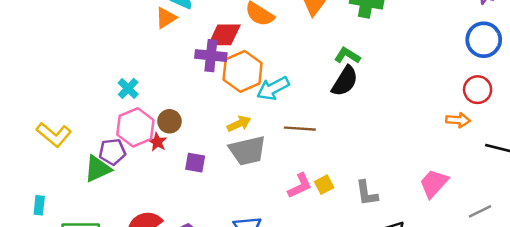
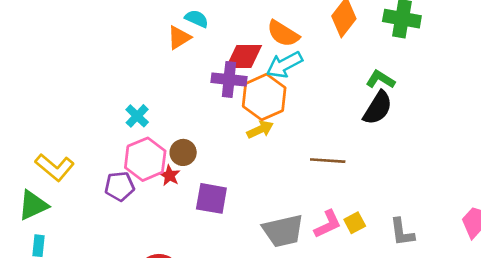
cyan arrow: (273, 88) -> (284, 65), moved
yellow arrow: (239, 124) -> (260, 130), moved
gray trapezoid: (247, 151) -> (283, 231), moved
purple square: (195, 163) -> (211, 198), size x1.4
green triangle: (98, 169) -> (33, 205), moved

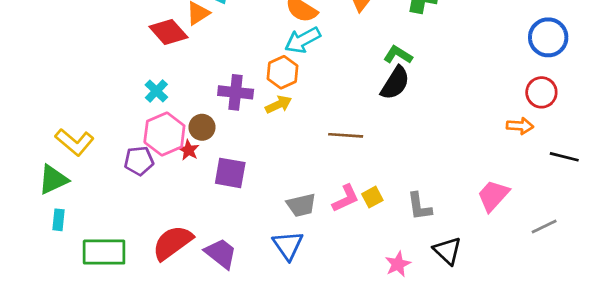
red diamond: (244, 57) -> (168, 32), moved, turned 48
purple cross: (229, 79) -> (236, 92), moved
orange hexagon: (264, 97) -> (282, 72), size x0.7
gray trapezoid: (283, 231) -> (301, 205), size x0.7

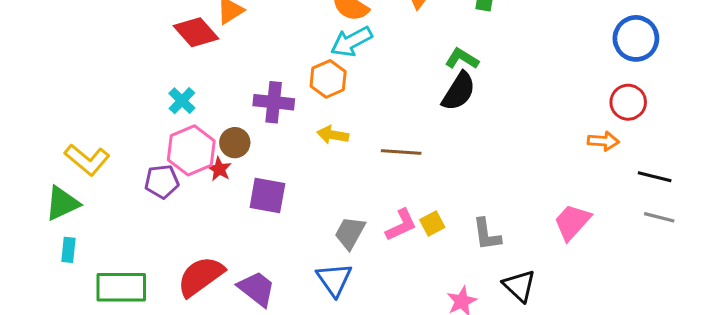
yellow arrow: (278, 104) -> (333, 135), moved, turned -145
gray trapezoid: (301, 205) -> (350, 233), turned 132
gray line: (544, 227) -> (659, 217), moved, turned 40

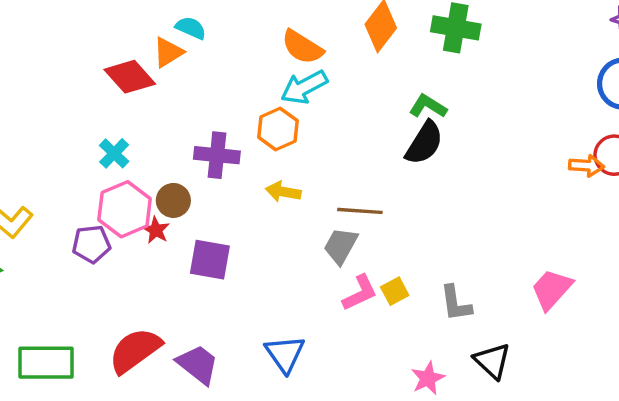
orange arrow: (603, 141) -> (586, 166), moved
gray trapezoid: (350, 233) -> (341, 246), moved

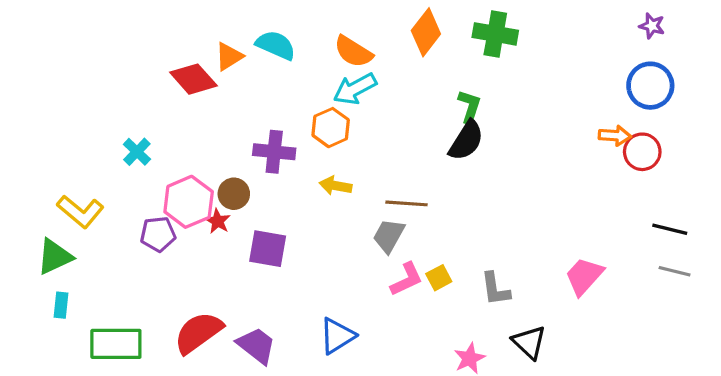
cyan semicircle: (191, 28) -> (276, 45), moved, size x1.4
green L-shape: (428, 106) -> (470, 107), turned 76
cyan cross: (114, 153) -> (137, 152), moved
orange arrow: (586, 166) -> (615, 136), moved
blue triangle: (285, 354) -> (337, 336), turned 33

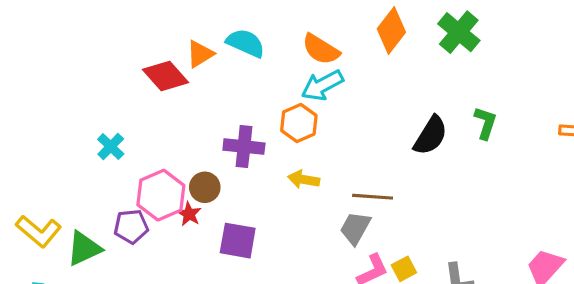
green cross: (495, 34) -> (459, 32), turned 30
green L-shape: (470, 107) -> (485, 123), moved
yellow L-shape: (80, 211) -> (39, 231), moved
green triangle: (55, 257) -> (84, 248), moved

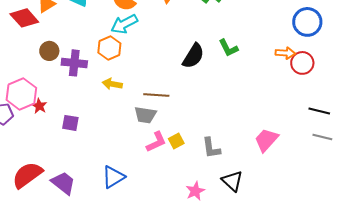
green L-shape: (485, 123) -> (228, 48), turned 135
brown circle: (205, 187) -> (49, 51), moved
gray trapezoid: (355, 228) -> (145, 115), turned -110
purple square: (238, 241) -> (70, 123), size x0.7

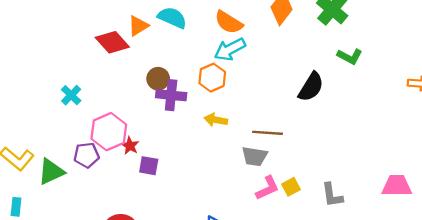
green L-shape: (228, 48) -> (350, 56), moved, turned -35
brown circle: (49, 51) -> (158, 79), moved
purple square: (70, 123) -> (149, 166), moved
pink trapezoid: (266, 140) -> (397, 186), turned 48

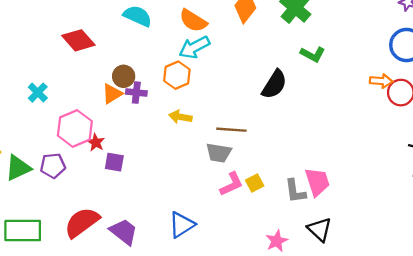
orange triangle: (138, 26) -> (112, 94), moved
purple cross: (171, 95) -> (136, 93), size x0.7
purple pentagon: (86, 155) -> (53, 166), moved
pink trapezoid: (397, 186) -> (317, 182), moved, turned 72

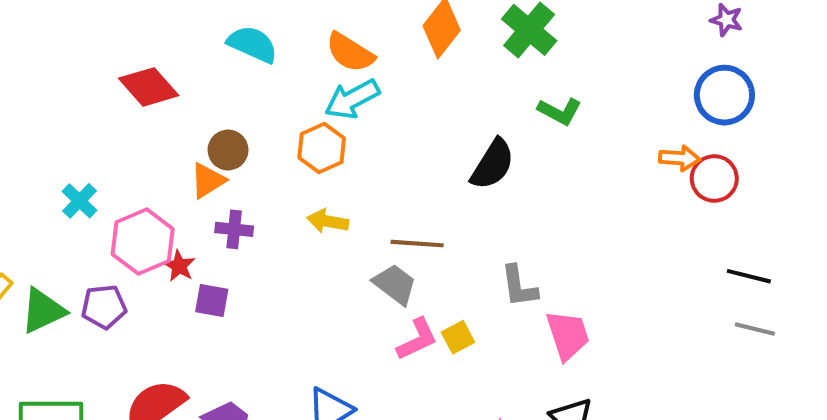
cyan cross: (38, 93) -> (80, 201), moved
purple cross: (136, 93) -> (234, 229), moved
gray trapezoid: (219, 153) -> (395, 284), turned -152
gray L-shape: (295, 191) -> (519, 286), moved

